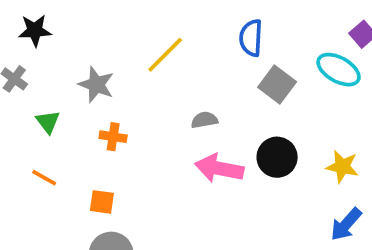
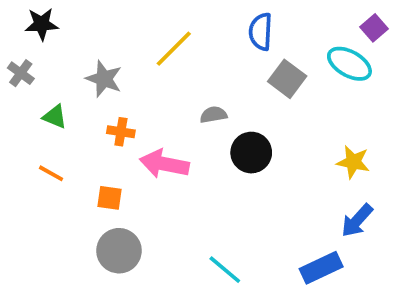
green triangle: (48, 122) -> (55, 117), turned -30
black circle: (277, 157) -> (251, 153), moved
pink arrow: (219, 168) -> (164, 164), moved

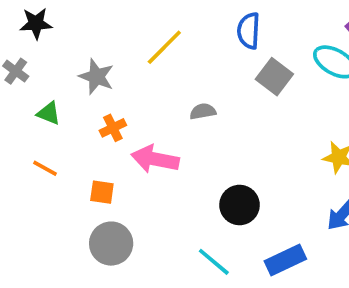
orange cross: (121, 132) -> (113, 128), turned -35
black circle: (251, 153) -> (240, 205), moved
blue rectangle: (321, 268) -> (285, 260), moved

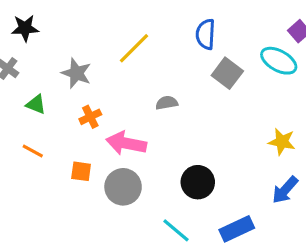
gray circle: (111, 244) -> (123, 187), moved

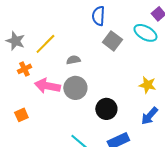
yellow line: (134, 48) -> (45, 44), moved
orange square: (81, 171) -> (21, 115), moved, turned -32
black circle: (198, 182) -> (106, 109), moved
gray circle: (123, 187) -> (75, 88), moved

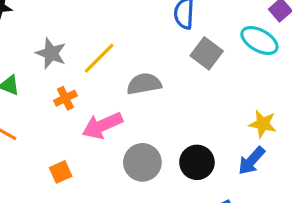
gray semicircle: (73, 60) -> (144, 84), size x1.5
pink arrow: (47, 86) -> (102, 125), turned -35
gray circle: (75, 88) -> (142, 162), moved
blue arrow: (149, 116) -> (251, 161), moved

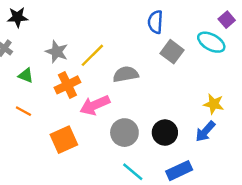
orange cross: (65, 98) -> (67, 85), size x1.5
orange square: (61, 172) -> (64, 140), size x1.6

